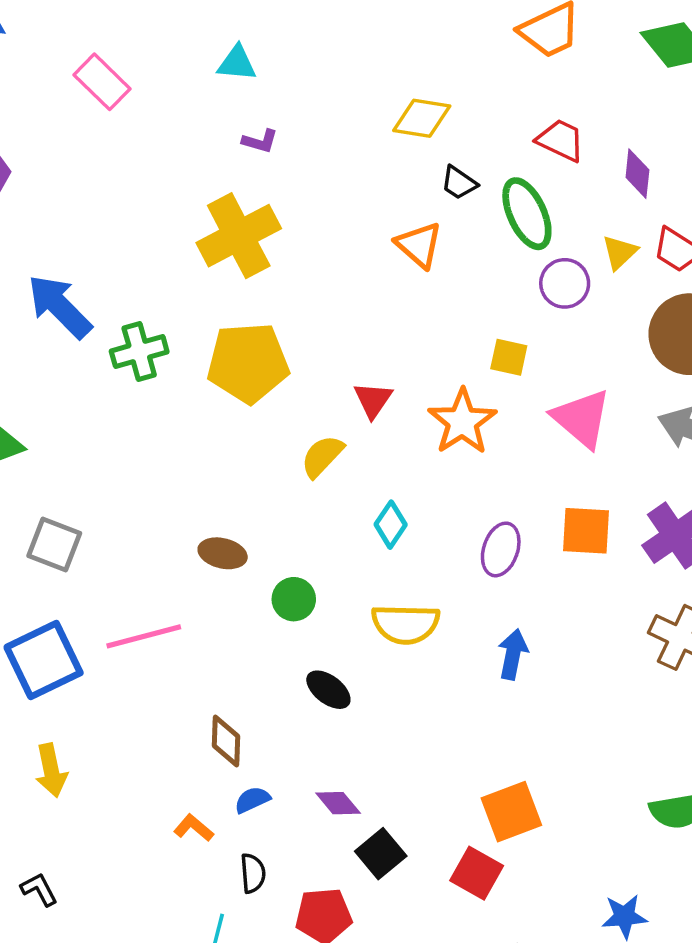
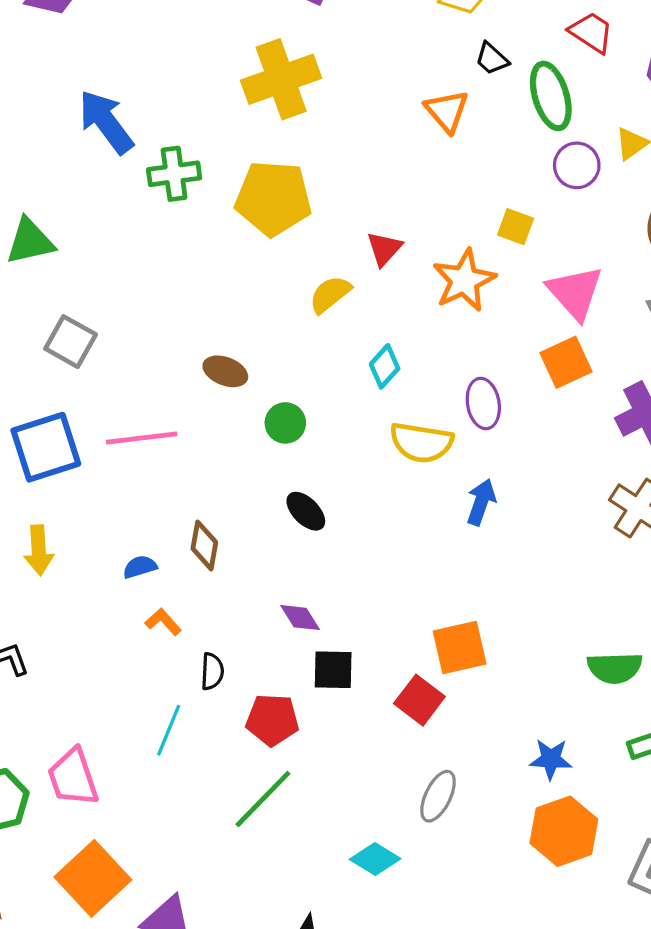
orange square: (586, 531) -> (566, 362), moved, turned -36
purple ellipse: (501, 549) -> (483, 404), turned -36
yellow semicircle: (406, 624) -> (421, 442), moved
blue semicircle: (252, 800) -> (140, 567), moved
black square: (381, 854) -> (333, 670), turned 33

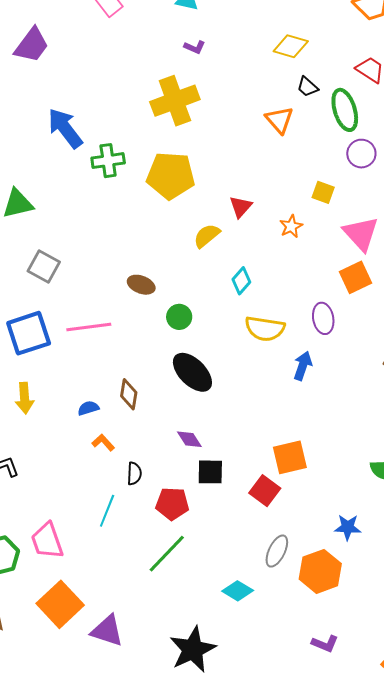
orange star: (464, 280) -> (291, 226), size x0.6
purple ellipse: (483, 404) -> (323, 318), moved
black ellipse: (306, 511) -> (192, 372), size x1.6
orange hexagon: (564, 831) -> (320, 571), moved

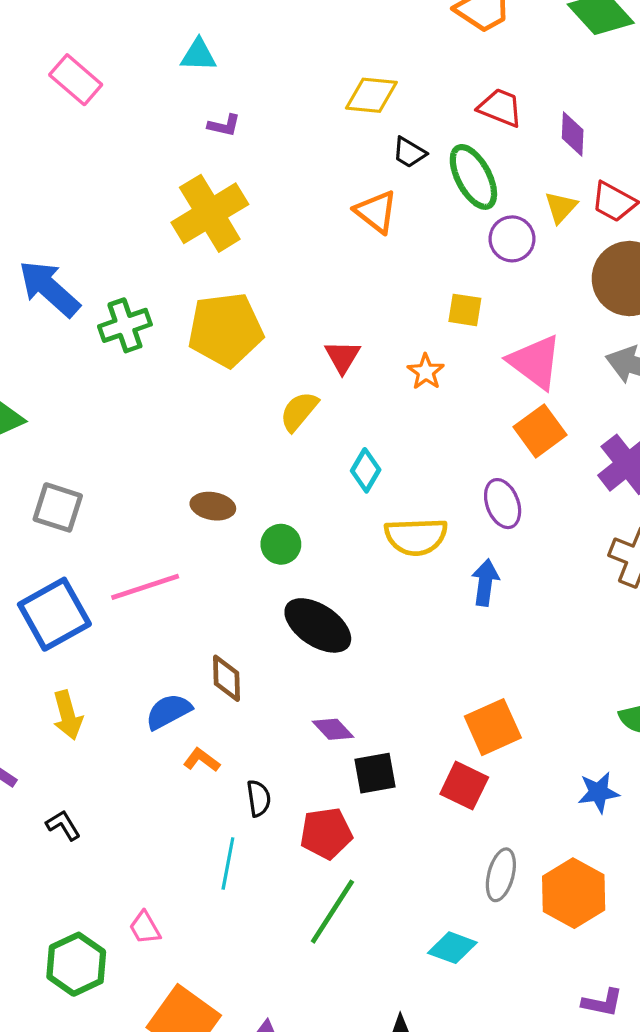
blue semicircle: (88, 408) -> (168, 711), size x1.4
blue star: (348, 527) -> (598, 792), moved
pink trapezoid: (47, 541) -> (145, 928), size x0.6

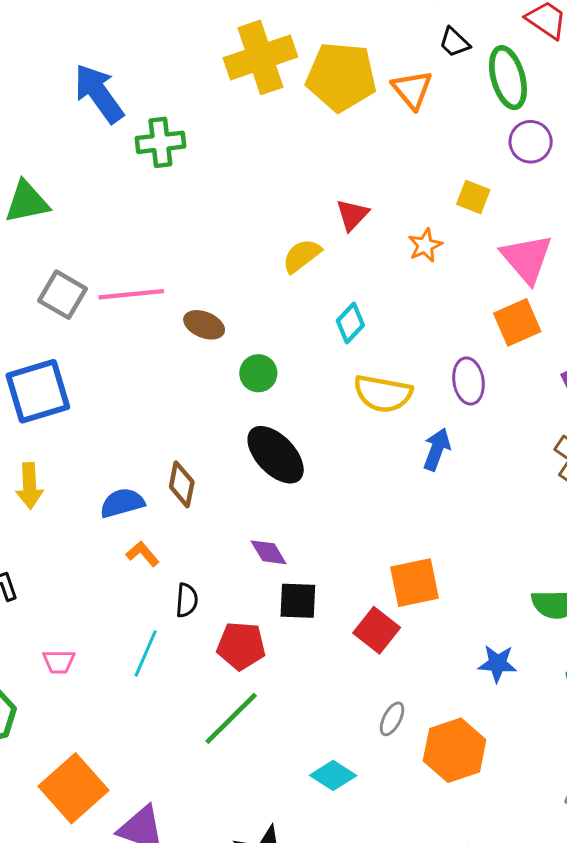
yellow pentagon: (226, 330) -> (341, 77), moved
pink line: (145, 587) -> (131, 294), moved
gray ellipse: (501, 875) -> (392, 719), size x0.7
pink trapezoid: (145, 928) -> (59, 662), moved, turned -72

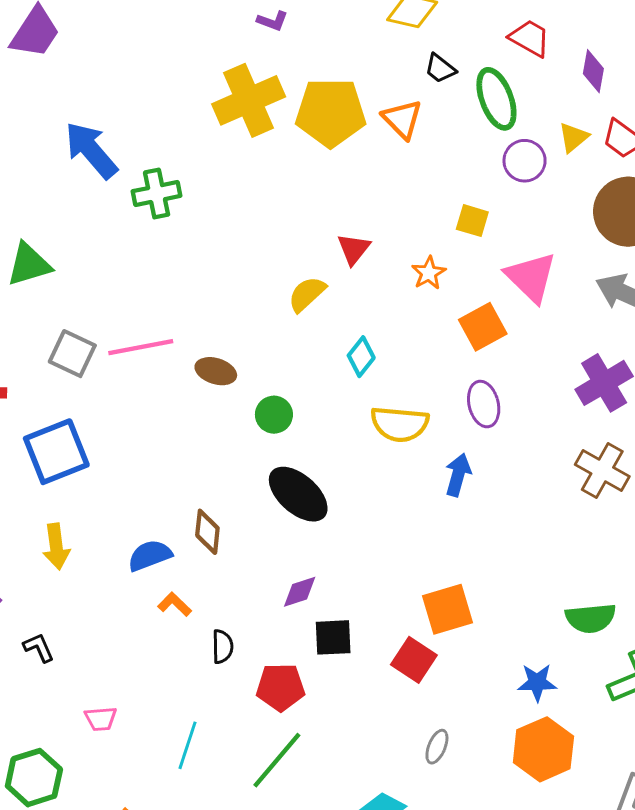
orange square: (517, 322) -> (483, 327), moved
purple diamond: (268, 552) -> (300, 592), turned -72
cyan line: (146, 653) -> (188, 745), moved
orange hexagon: (455, 750) -> (543, 749), moved

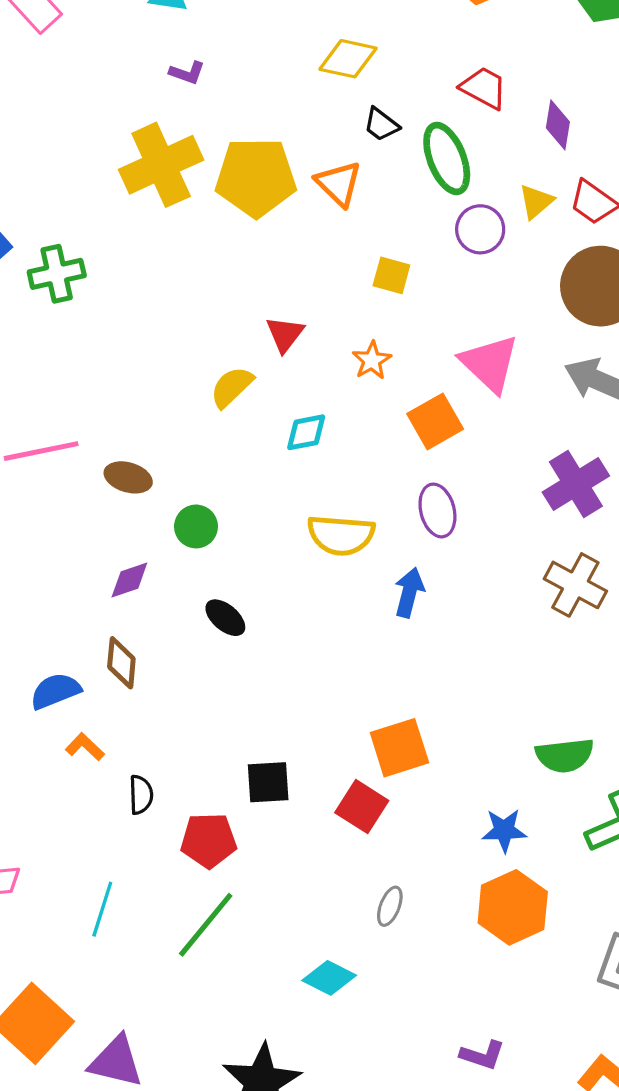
yellow square: (472, 221) -> (391, 275), moved
cyan diamond: (361, 357) -> (306, 432), moved, turned 42
black ellipse: (298, 494) -> (225, 618), size x0.6
purple diamond: (300, 592) -> (129, 580), moved

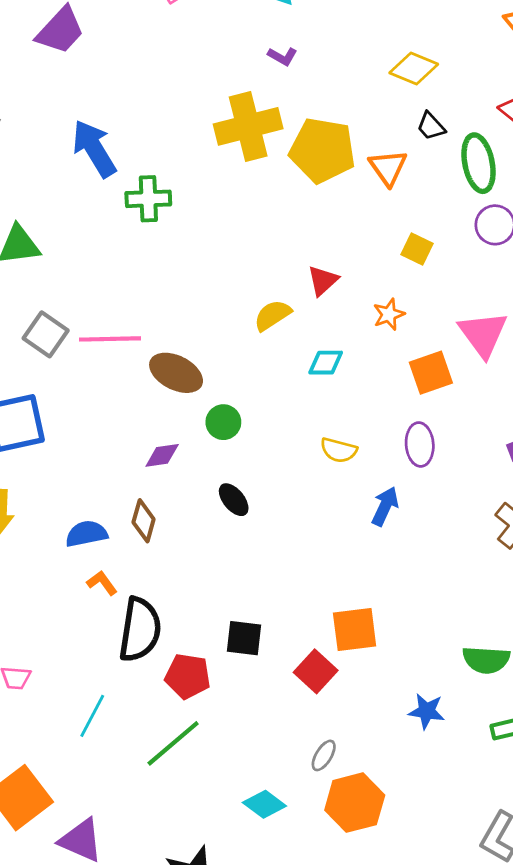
brown ellipse: (128, 477) -> (176, 373), size x1.4
yellow semicircle: (341, 535) -> (339, 450), size x0.7
black semicircle: (141, 795) -> (140, 630), size x2.0
orange hexagon: (513, 907) -> (355, 803), moved

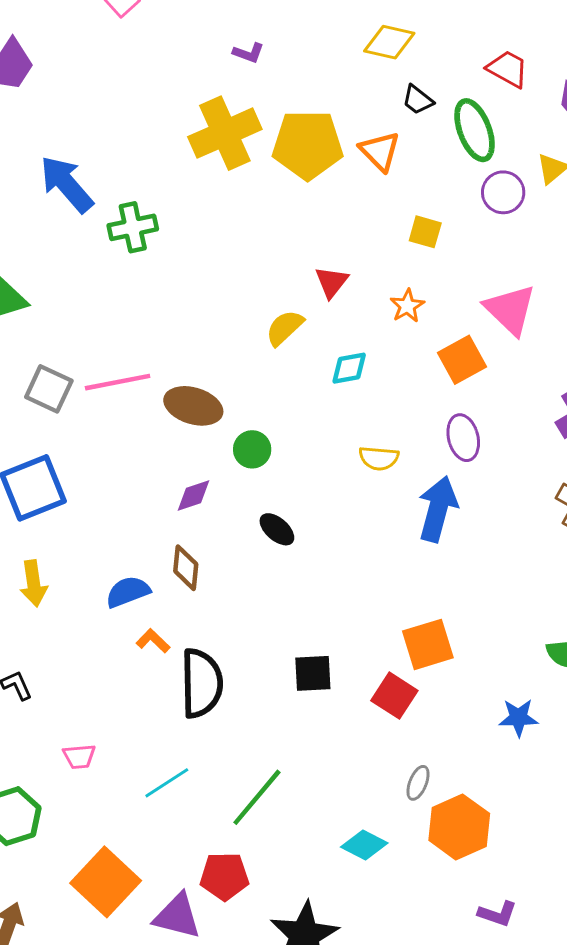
blue arrow: (385, 506) -> (438, 509), size x1.5
red pentagon: (188, 676) -> (224, 876), moved
cyan line: (92, 716) -> (167, 783), turned 39

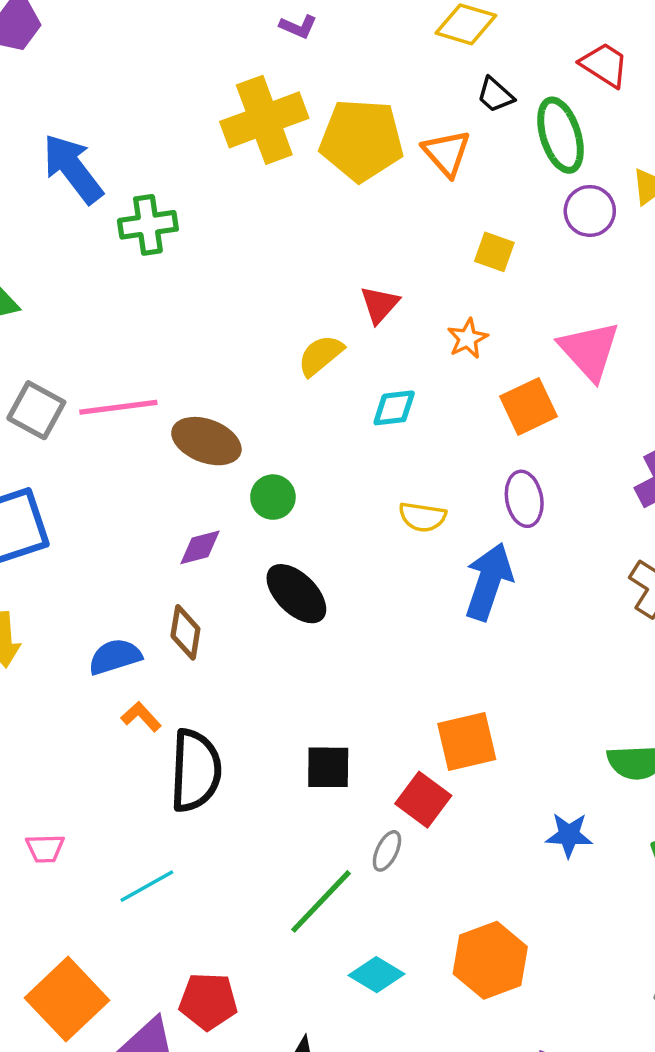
black ellipse: (277, 529) -> (296, 594), size x1.5
gray ellipse: (418, 783) -> (387, 851), moved
green line: (257, 797) -> (321, 901), moved

